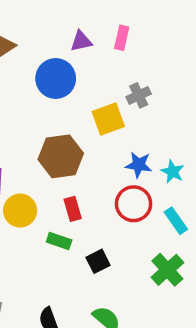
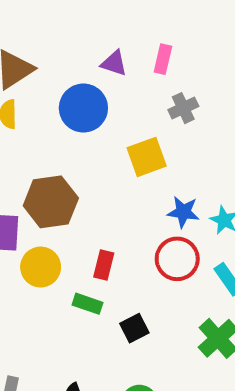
purple triangle: (81, 41) -> (114, 63), turned 30
gray cross: (139, 95) -> (183, 108), moved
brown hexagon: (61, 156) -> (51, 202), moved
red rectangle: (73, 209) -> (104, 265), turned 30

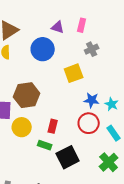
black square: (134, 328) -> (68, 157), size x1.6

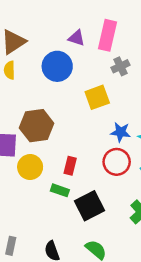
pink rectangle: (82, 25) -> (108, 35), size x1.6

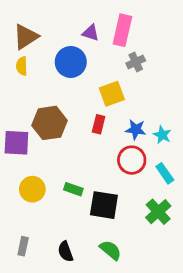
red rectangle: (70, 166) -> (99, 124), moved
yellow circle: (30, 167) -> (32, 189), moved
black square: (89, 206) -> (104, 205), turned 36

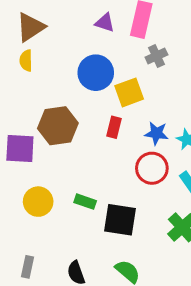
blue circle: (71, 62) -> (96, 73), moved

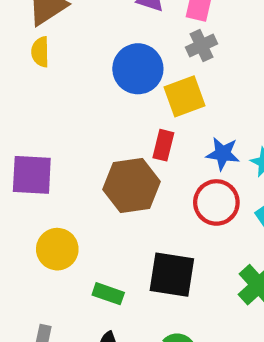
gray cross: (156, 56) -> (202, 45), moved
brown hexagon: (58, 126) -> (132, 185), moved
green rectangle: (85, 202) -> (108, 294), moved

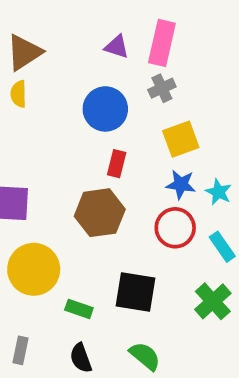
yellow square: (185, 96) -> (181, 139), moved
red rectangle: (163, 145) -> (117, 164), moved
yellow circle: (57, 249) -> (34, 269), size x1.4

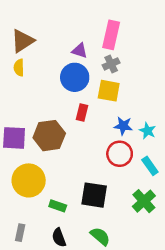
purple triangle: (117, 47) -> (80, 51), moved
yellow square: (181, 139) -> (109, 91), moved, turned 30
brown hexagon: (100, 213) -> (49, 136), moved

